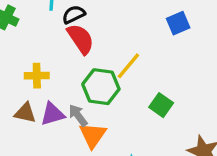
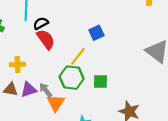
blue square: (178, 23) -> (96, 33), moved
green hexagon: (101, 87) -> (72, 78), moved
green square: (161, 105) -> (100, 82), turned -32

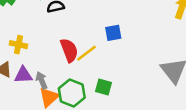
red semicircle: (46, 39) -> (69, 50), moved
green hexagon: (72, 78) -> (72, 93), moved

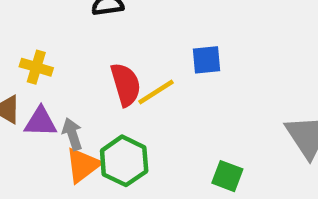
green square: (104, 87) -> (227, 176), moved

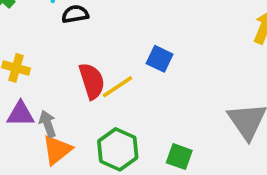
blue square: (206, 60) -> (160, 59), turned 32
green hexagon: (124, 161) -> (118, 149), moved

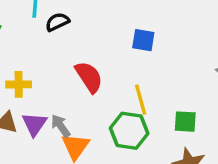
yellow line: (118, 87) -> (141, 100), moved, turned -56
purple triangle: (21, 114) -> (34, 124), turned -40

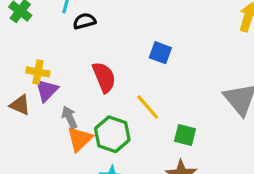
yellow line: (141, 100) -> (148, 107), turned -36
purple triangle: (34, 124) -> (47, 90), moved
green hexagon: (129, 131) -> (112, 134), moved

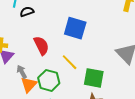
blue square: (160, 53) -> (75, 28), size x1.6
green square: (185, 135) -> (94, 78), size x1.5

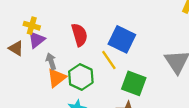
blue square: (75, 28) -> (122, 39), moved

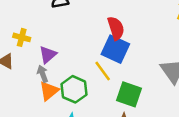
red semicircle: (79, 35) -> (116, 28), moved
purple triangle: (37, 40) -> (48, 55), moved

